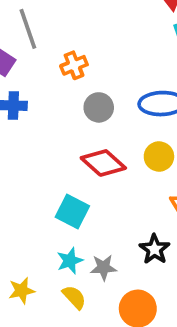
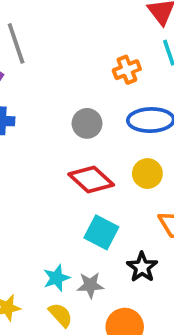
orange cross: (74, 65) -> (127, 70), moved
cyan square: (72, 211) -> (101, 232), moved

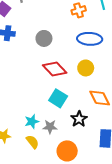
gray circle: (87, 123) -> (44, 38), moved

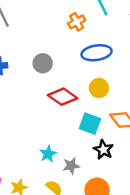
cyan square: (58, 98) -> (90, 124), moved
cyan star: (32, 121) -> (48, 154), moved

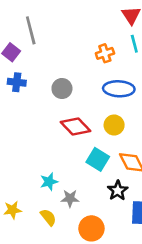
black star: (103, 150) -> (118, 190), moved

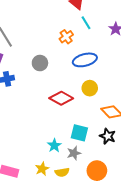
gray circle: (62, 89) -> (40, 63), moved
cyan square: (98, 159) -> (79, 133), moved
yellow star: (13, 210) -> (42, 169), moved
yellow semicircle: (48, 217) -> (62, 172), turned 136

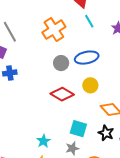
orange cross: (66, 37) -> (54, 30), moved, size x1.6
gray circle: (40, 63) -> (61, 63), moved
cyan star: (54, 146) -> (43, 141), moved

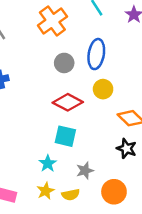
blue ellipse: (87, 58) -> (96, 54), turned -65
cyan square: (78, 129) -> (65, 136), moved

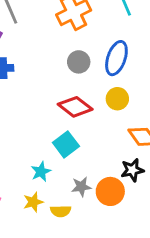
cyan square: (65, 136) -> (66, 144), turned 30
black star: (127, 149) -> (132, 170), turned 30
orange circle: (114, 192) -> (110, 191), moved

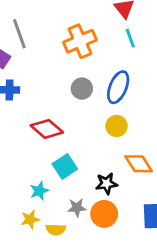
red diamond: (75, 107) -> (47, 129), moved
black star: (132, 170) -> (107, 184), moved

